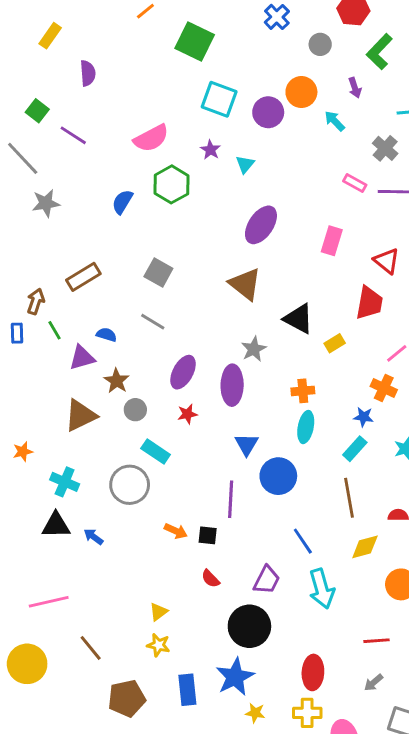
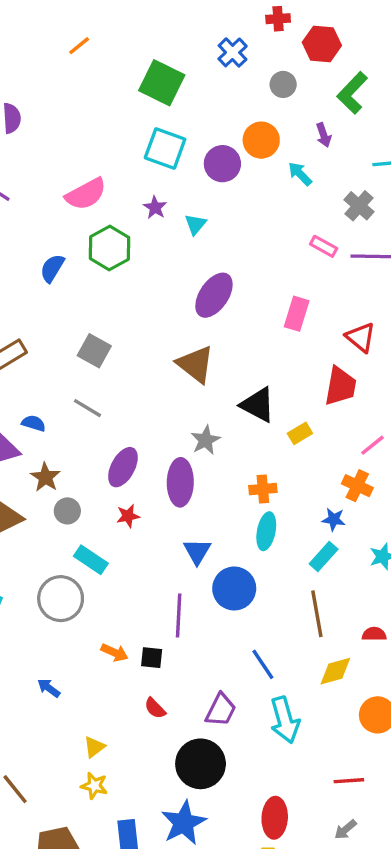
green square: (195, 41) -> (162, 83), moved
blue arrow: (93, 537) -> (49, 688), moved

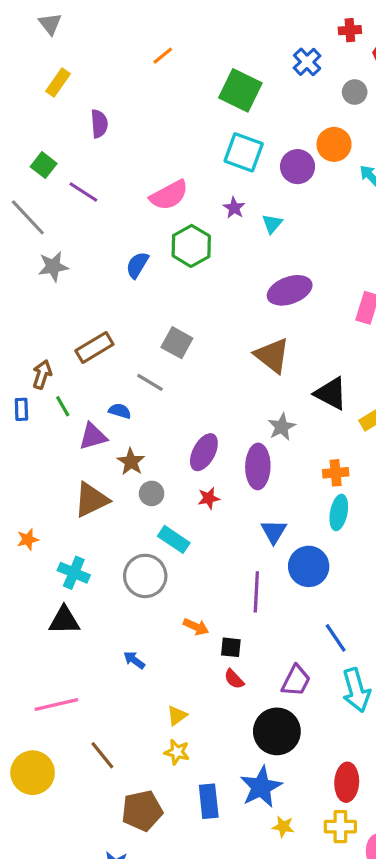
purple ellipse: (214, 295) -> (290, 290), turned 36
gray line: (88, 408) -> (150, 382), moved
black square: (152, 658) -> (231, 647), moved

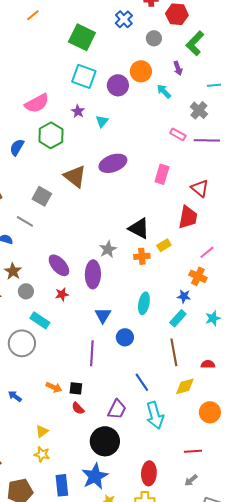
brown triangle: (272, 355) -> (75, 176), moved
purple ellipse: (204, 452) -> (59, 265), turned -70
orange cross: (336, 473) -> (142, 256), moved
blue circle: (309, 566) -> (125, 337), size x0.7
orange arrow: (196, 627) -> (54, 387), moved

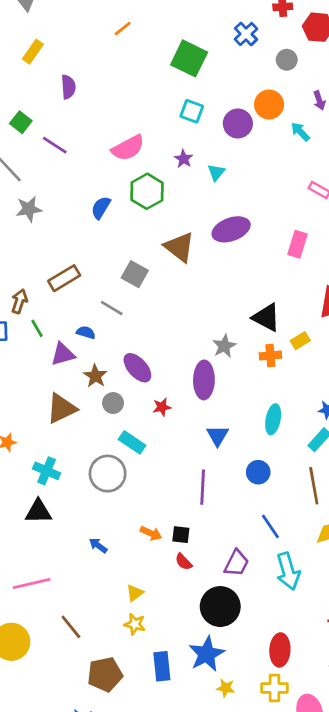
cyan square: (84, 76) -> (192, 111), size x0.7
purple ellipse: (59, 265) -> (137, 368), moved
blue circle: (125, 337) -> (258, 472), moved

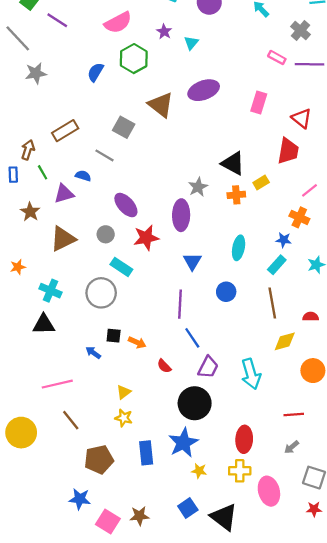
brown star: (95, 376) -> (30, 212), moved
red star: (162, 407) -> (146, 238), size x1.6
blue line: (270, 526) -> (192, 338), moved
black square: (181, 535) -> (114, 336), moved
pink line: (32, 583) -> (57, 384), moved

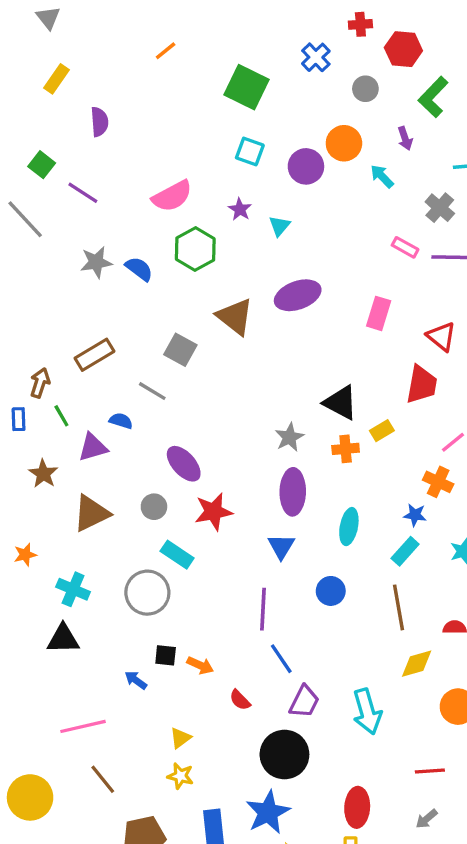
blue semicircle: (95, 72) -> (139, 269), turned 96
gray star: (36, 73) -> (96, 262), moved
purple ellipse: (181, 215) -> (293, 492), moved

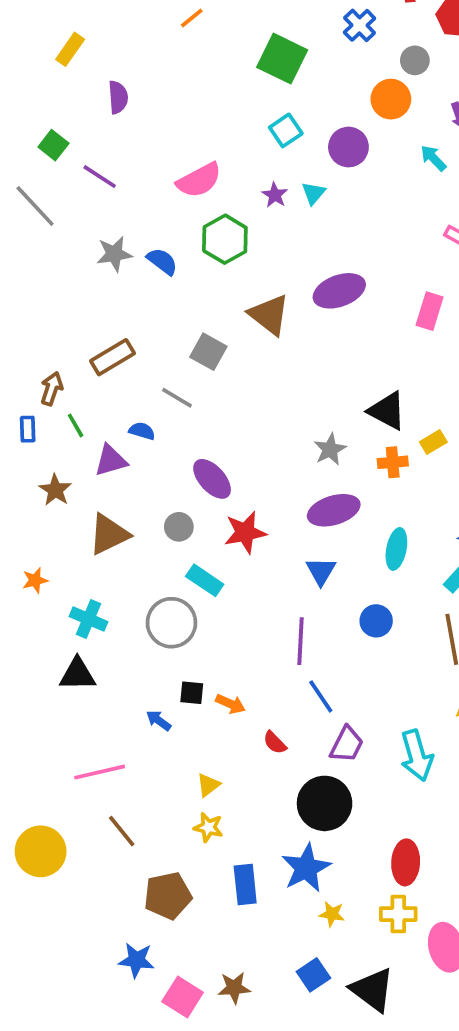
orange circle: (344, 143) -> (391, 99), moved
cyan square: (250, 152) -> (286, 130), turned 36
cyan triangle: (280, 226) -> (313, 193), moved
purple ellipse: (293, 492) -> (334, 510), turned 72

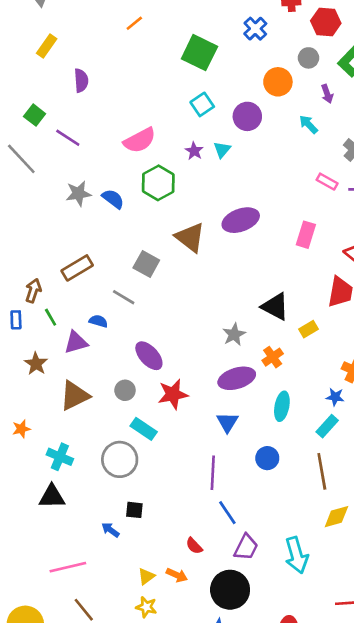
gray circle: (415, 60) -> (308, 58), moved
orange cross: (393, 462) -> (273, 357), moved, turned -30
orange arrow: (230, 704) -> (177, 575), moved

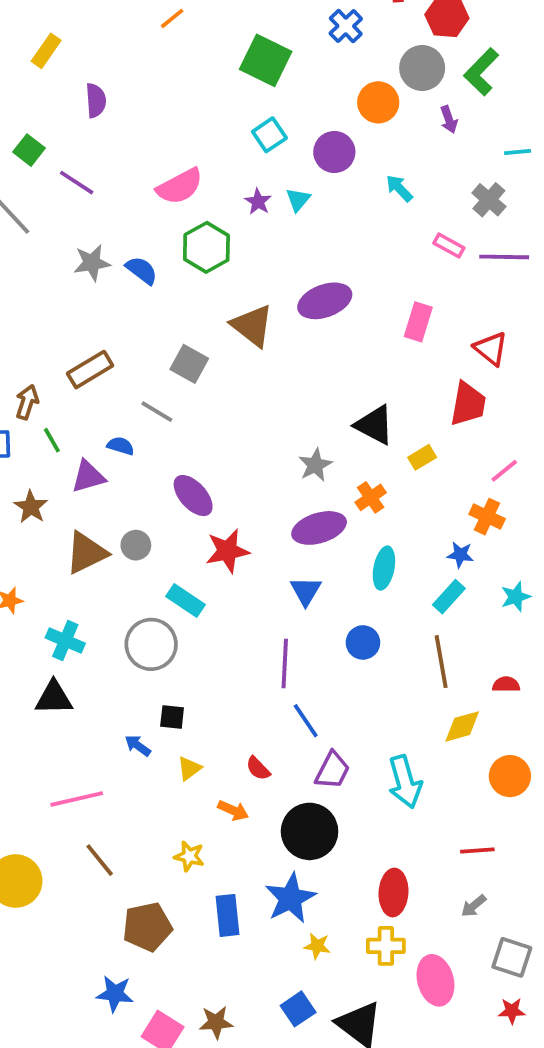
gray circle: (308, 58) -> (422, 68), size x1.5
cyan arrow: (308, 124) -> (399, 188), moved
gray circle: (125, 390) -> (136, 545), moved
yellow triangle: (146, 576) -> (189, 768), moved

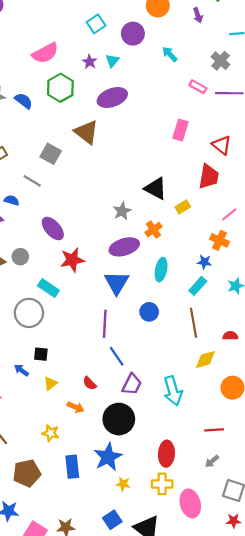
purple ellipse: (325, 301) -> (112, 98), moved
blue triangle: (306, 591) -> (117, 283), size x1.4

